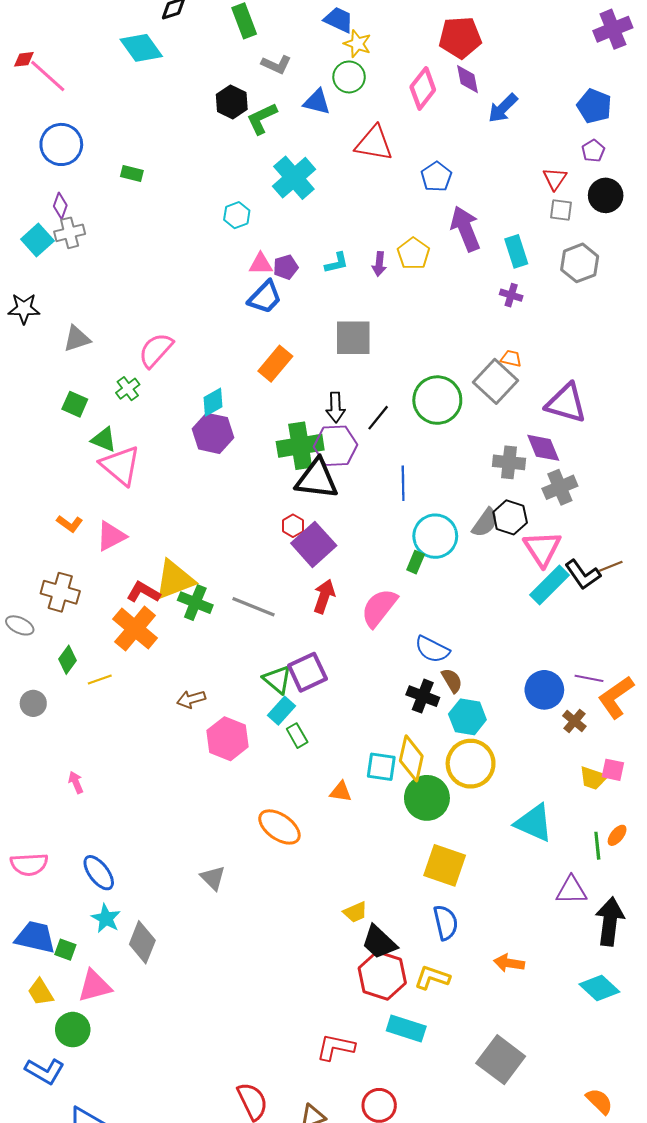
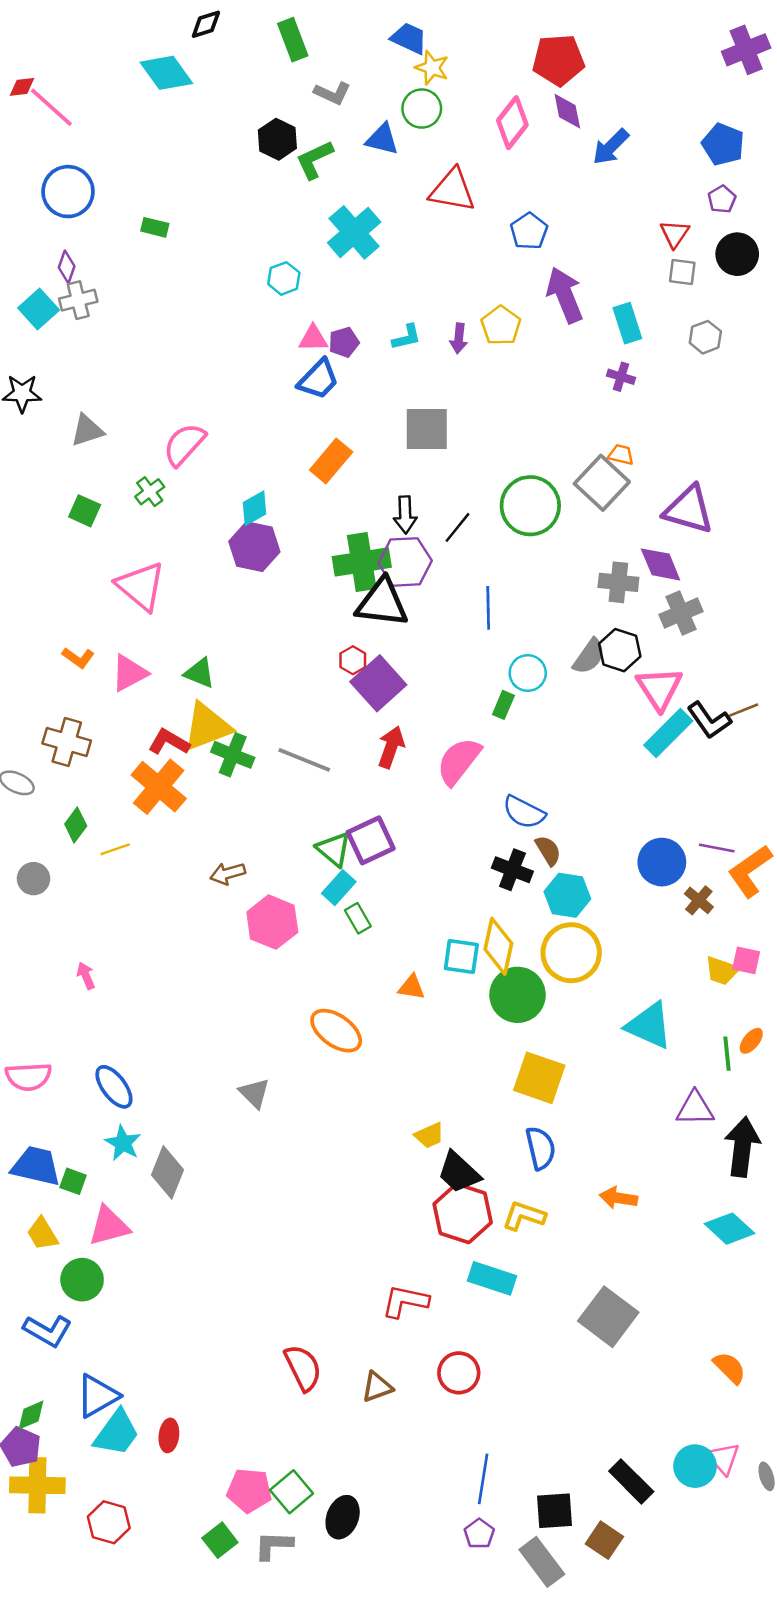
gray hexagon: (580, 263) -> (705, 337), size x0.7
green triangle: (104, 440) -> (200, 673), moved
cyan circle: (435, 536) -> (528, 673), size x0.7

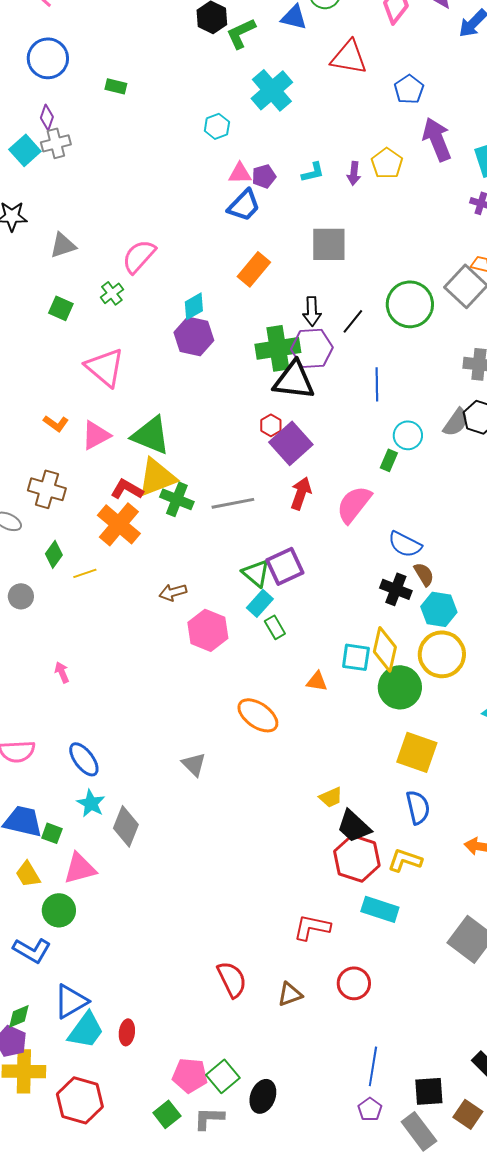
green triangle: (200, 673) -> (151, 435), size x1.6
gray line: (304, 760) -> (233, 503), turned -33
red hexagon: (109, 1522) -> (80, 1100), size x1.4

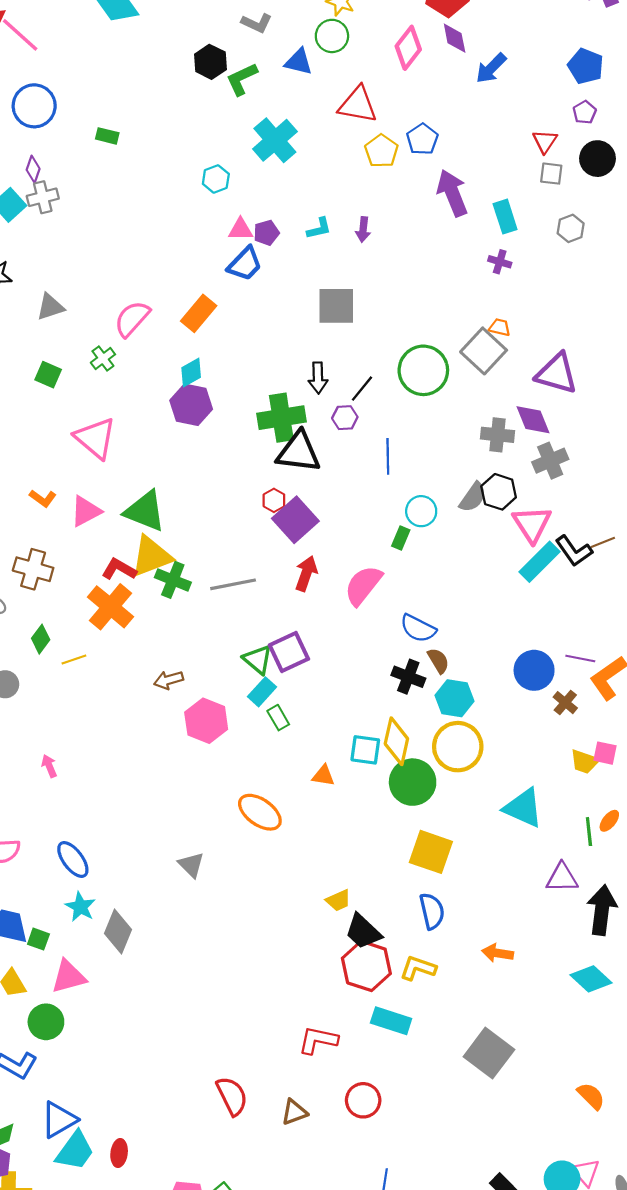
yellow pentagon: (387, 163) -> (381, 151), moved
orange rectangle: (254, 269) -> (199, 313), moved
purple hexagon: (312, 348) -> (345, 418), moved, size x0.6

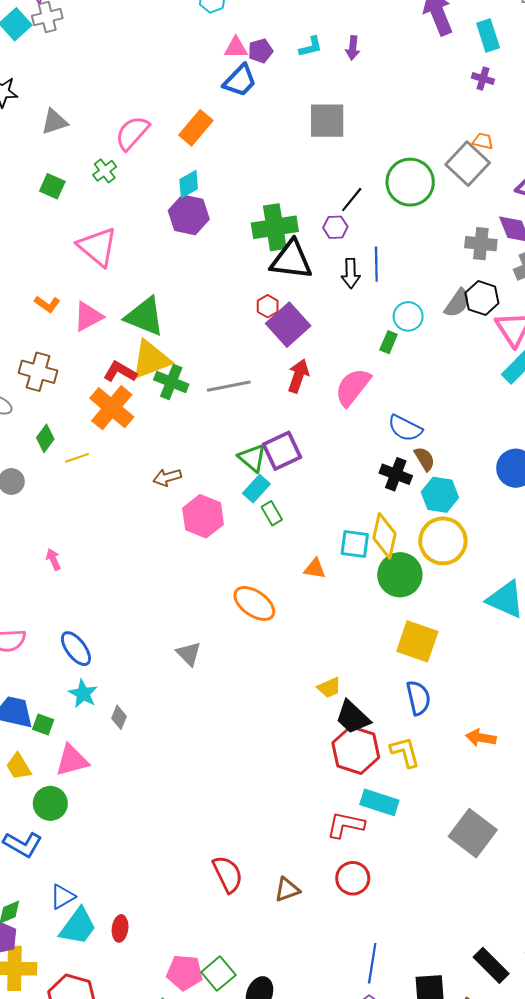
black arrow: (318, 378) -> (351, 273), moved
gray diamond: (118, 932) -> (119, 717), size x0.6
yellow L-shape: (418, 968) -> (405, 752), turned 56
red L-shape: (318, 1040) -> (346, 825), moved
blue triangle: (59, 1120) -> (63, 897), size x0.7

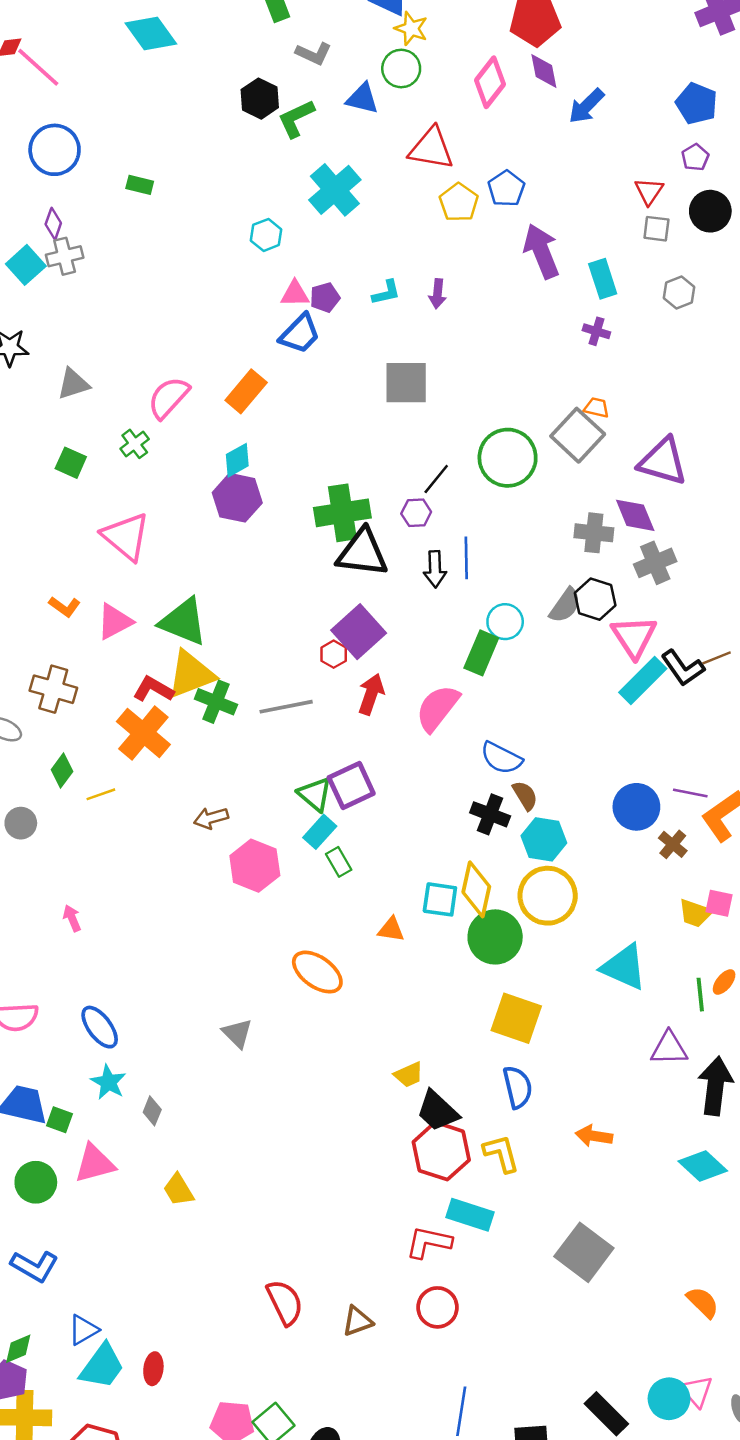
red hexagon: (268, 306) -> (334, 654), moved
green rectangle: (389, 342) -> (481, 653), size x1.6
yellow trapezoid: (19, 766) -> (178, 1190), moved
green circle: (50, 803) -> (36, 1182), moved

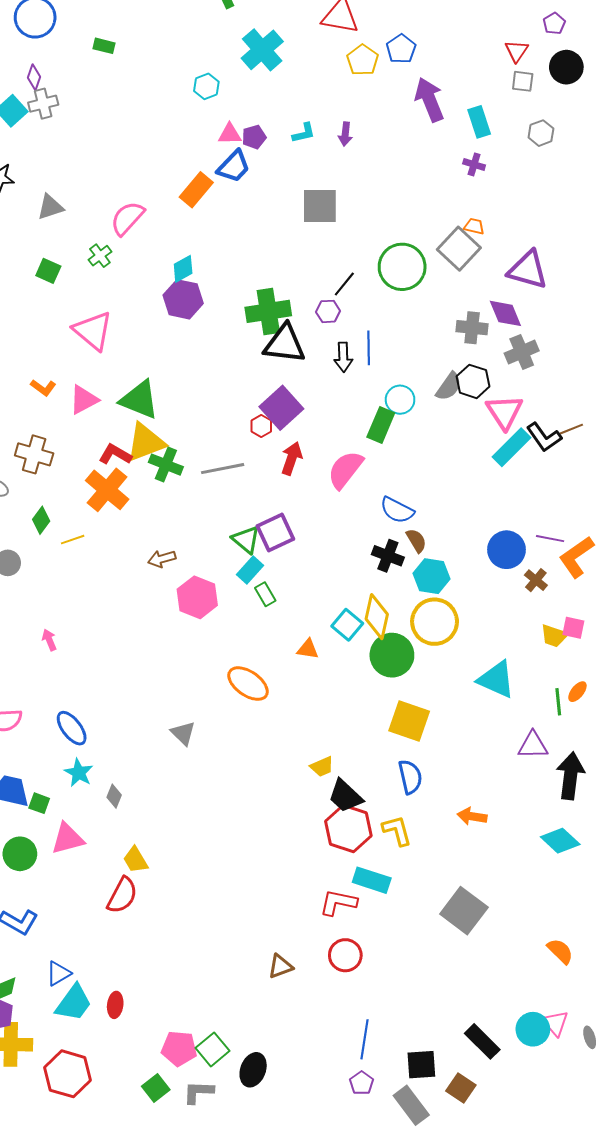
orange rectangle: (246, 391) -> (196, 190), moved
cyan square: (440, 899) -> (347, 625), turned 32
red semicircle: (285, 1302) -> (122, 895), moved, turned 54

